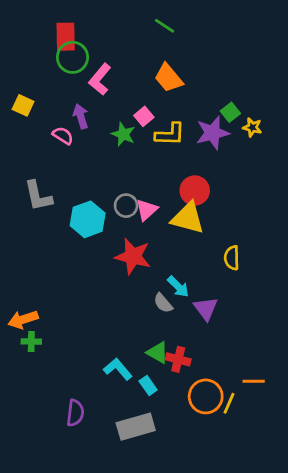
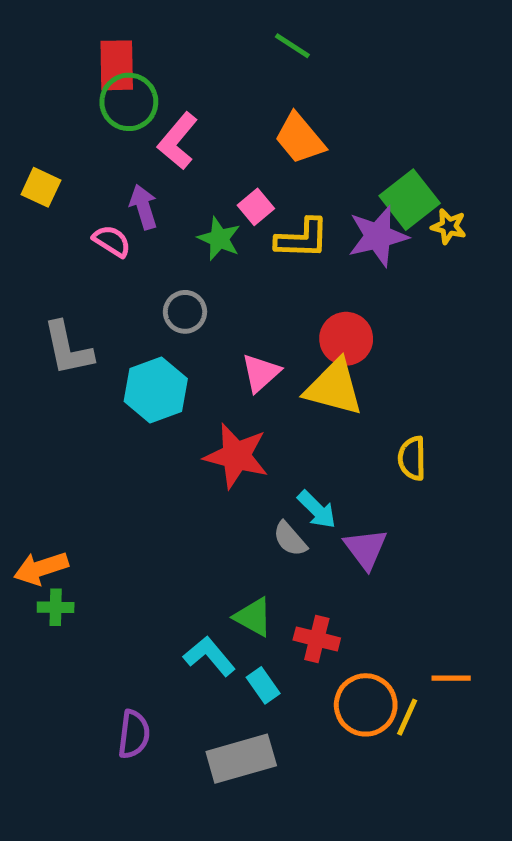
green square: (230, 112) -> (410, 200), size x1.6
gray circle: (126, 206) -> (185, 312), moved
green triangle: (158, 353) -> (253, 617), moved

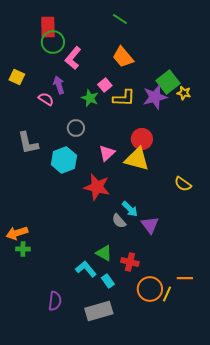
yellow semicircle: (412, 458) -> (183, 184), moved, turned -54

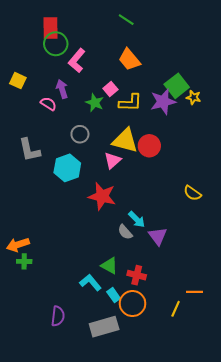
yellow triangle: (137, 159) -> (125, 141), moved
orange circle: (150, 289) -> (132, 304), moved

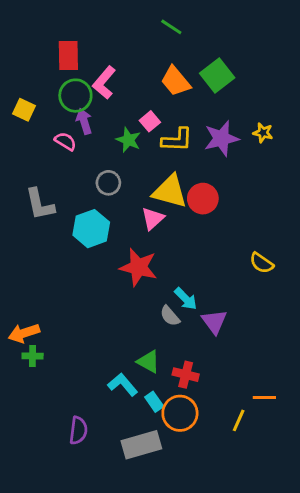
red rectangle: (50, 28) -> (68, 55), moved
green circle: (56, 44) -> (75, 96), moved
green square: (177, 86) -> (217, 75), moved

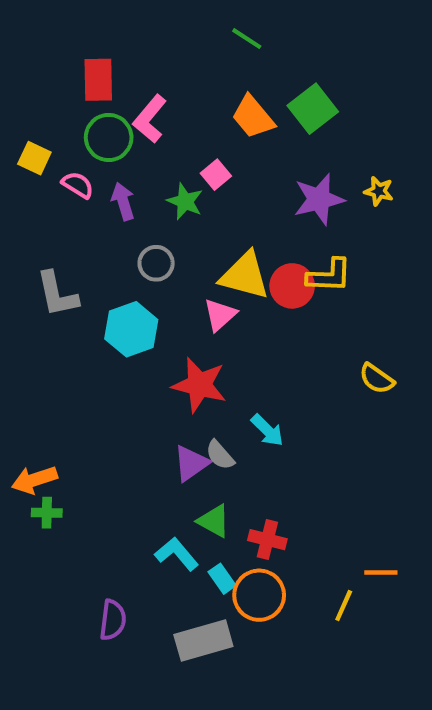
purple arrow: (84, 121) -> (123, 201), moved
yellow L-shape: (177, 140) -> (329, 276), moved
pink semicircle: (65, 141) -> (78, 185), moved
gray semicircle: (170, 316) -> (220, 455), moved
purple triangle: (214, 322) -> (191, 463), moved, turned 32

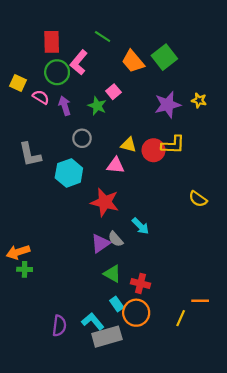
green line: (247, 39) -> (103, 36), moved
yellow triangle: (245, 276) -> (129, 145), size x0.6
pink triangle: (220, 315) -> (116, 165), turned 48
cyan L-shape: (177, 554) -> (93, 321), moved

